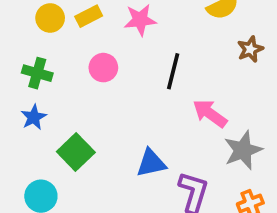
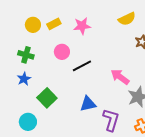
black line: (173, 71) -> (82, 66), moved, turned 48

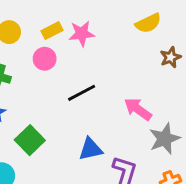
yellow rectangle: (54, 24) -> (52, 31), moved
pink circle: (62, 52) -> (45, 59), moved

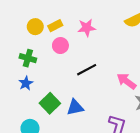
yellow rectangle: (52, 31) -> (55, 26), moved
blue triangle: (91, 149) -> (75, 107), moved

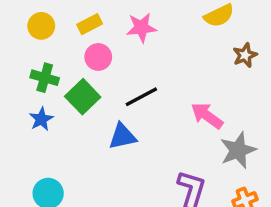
yellow circle: (35, 27) -> (41, 26), moved
green square: (50, 103) -> (83, 97), moved
blue triangle: (75, 107) -> (122, 136), moved

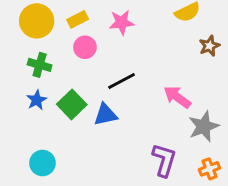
yellow circle: (41, 26) -> (37, 21), size x1.5
green square: (83, 97) -> (72, 104), moved

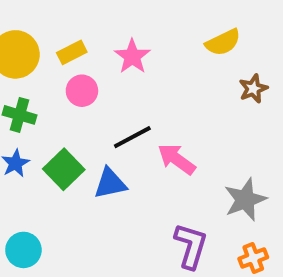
pink star: (122, 22) -> (132, 56), turned -30
pink arrow: (177, 97) -> (177, 159), moved

